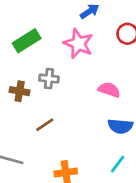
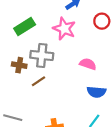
gray cross: (49, 79) -> (42, 55), size x1.5
brown line: (45, 125) -> (39, 81), moved

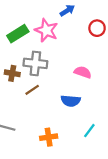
pink star: (64, 29) -> (46, 30), moved
blue semicircle: (96, 92) -> (71, 101), moved

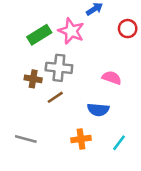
orange cross: (49, 137) -> (81, 139), moved

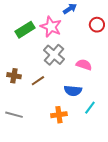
gray cross: (59, 68) -> (54, 55), moved, turned 35
brown cross: (33, 79) -> (14, 76), moved
cyan line: (119, 143) -> (90, 108), moved

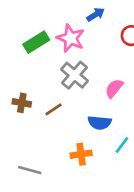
pink semicircle: (84, 65) -> (114, 88), turned -70
gray line: (14, 115) -> (30, 170), moved

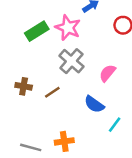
blue semicircle: (100, 123) -> (94, 104), turned 30
orange cross: (81, 154) -> (64, 141), moved

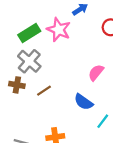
gray cross: (71, 61) -> (29, 61), moved

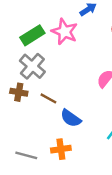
brown line: (44, 91) -> (48, 98), turned 63
blue semicircle: (84, 102) -> (71, 118), moved

